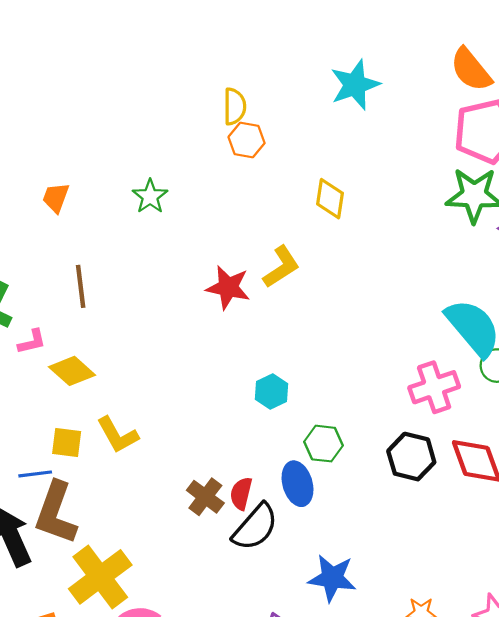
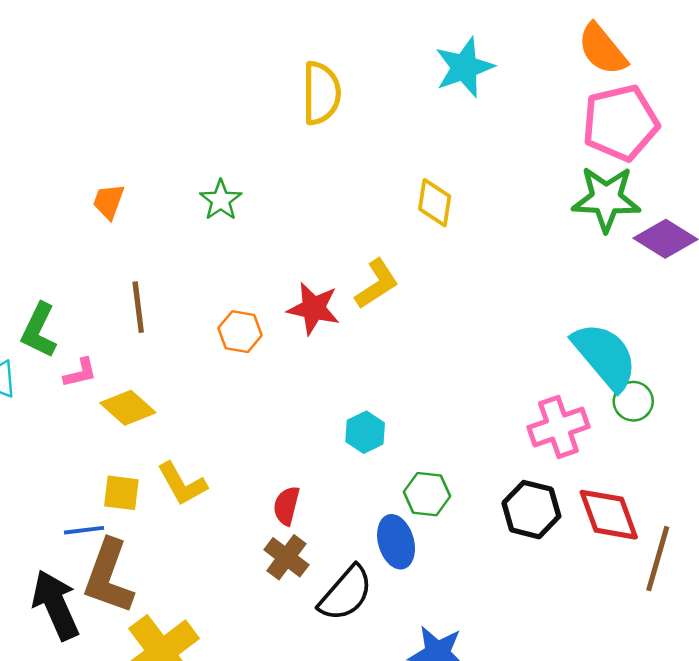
yellow semicircle: (235, 106) -> (321, 93), size x1.4
orange hexagon: (247, 140) -> (240, 332), moved
red semicircle: (241, 493) -> (286, 506), moved

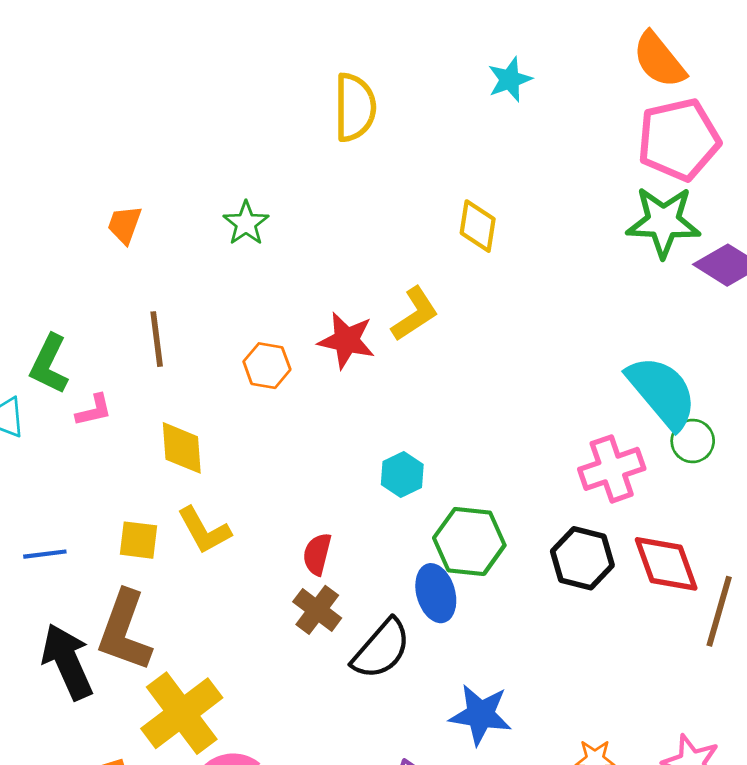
cyan star: (464, 67) -> (510, 79), size x0.7
yellow diamond: (128, 408) -> (182, 448), moved, turned 44
green hexagon: (427, 494) -> (469, 541), size x1.4
blue line: (84, 530) -> (45, 554), moved

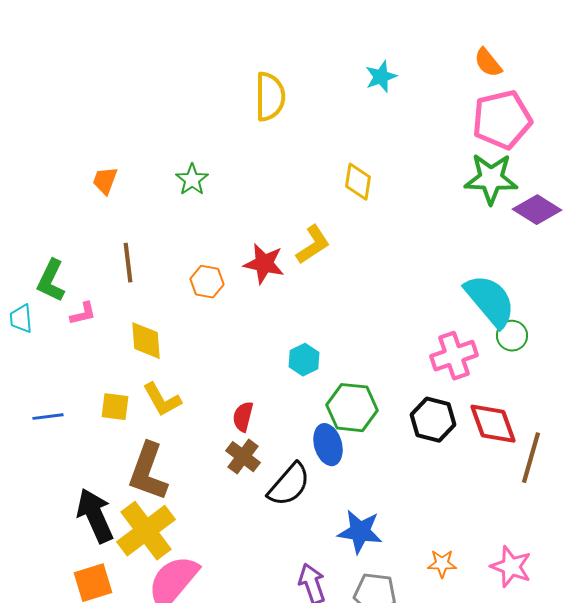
orange semicircle: (659, 60) -> (488, 63), size x0.7
brown L-shape: (125, 631) -> (148, 472), moved
black arrow: (67, 662) -> (95, 516), moved

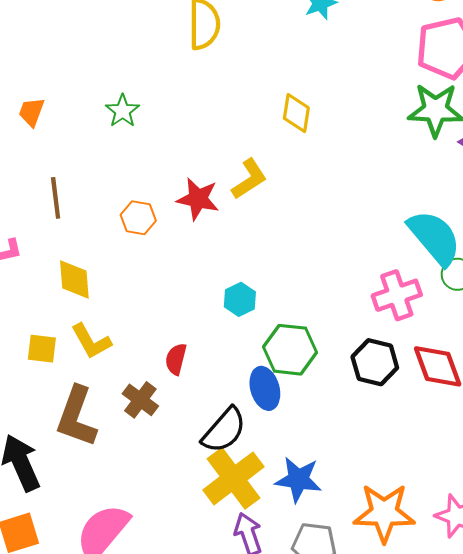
brown cross: (243, 457) -> (140, 400), moved
yellow cross: (146, 531) -> (233, 478), moved
orange star: (442, 564) -> (384, 513), size x2.0

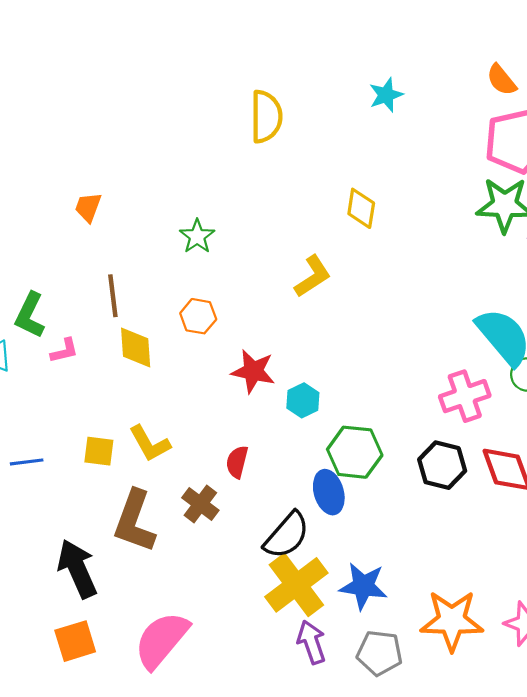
green star: (123, 111) -> (197, 236), moved
red star: (198, 199) -> (253, 371), moved
yellow diamond: (74, 280) -> (136, 348), moved

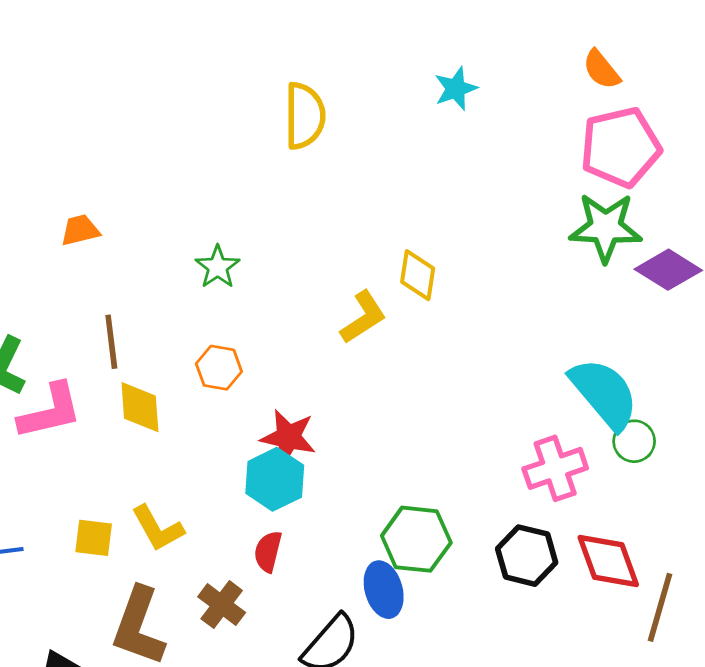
orange trapezoid: (88, 207) -> (80, 230), turned 56
yellow diamond: (361, 208) -> (418, 275), moved
pink L-shape: (64, 351) -> (50, 411), size x1.8
cyan hexagon: (303, 400) -> (275, 479), moved, size x1.4

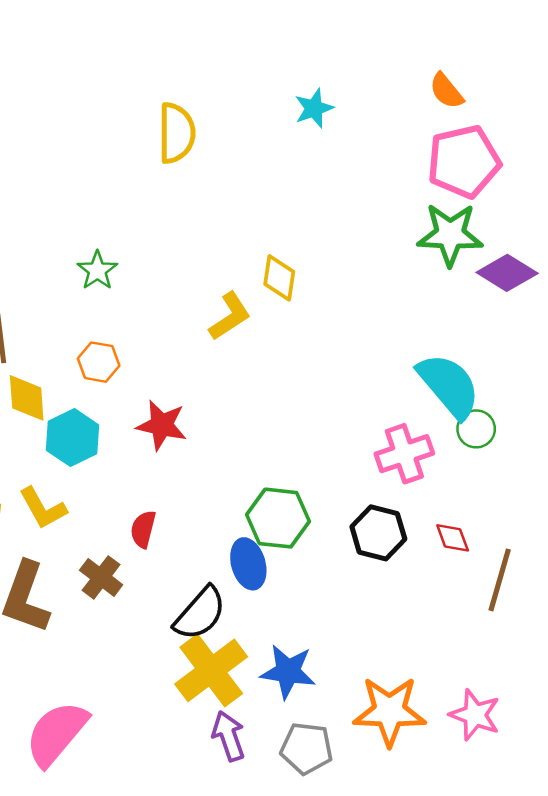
cyan hexagon: (275, 479) -> (73, 438), moved
red diamond: (608, 561) -> (453, 538), size x0.6

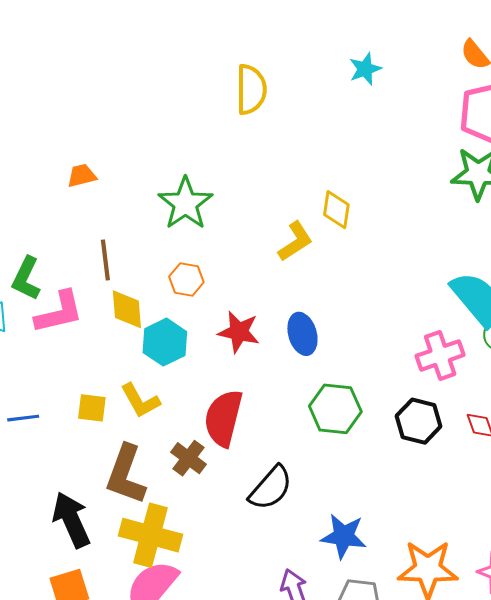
green star: (97, 270) -> (185, 203), size x1.6
red semicircle: (143, 529) -> (223, 418), size x1.8
blue ellipse: (248, 564) -> (302, 334), moved
yellow cross: (211, 670) -> (150, 535), moved, turned -38

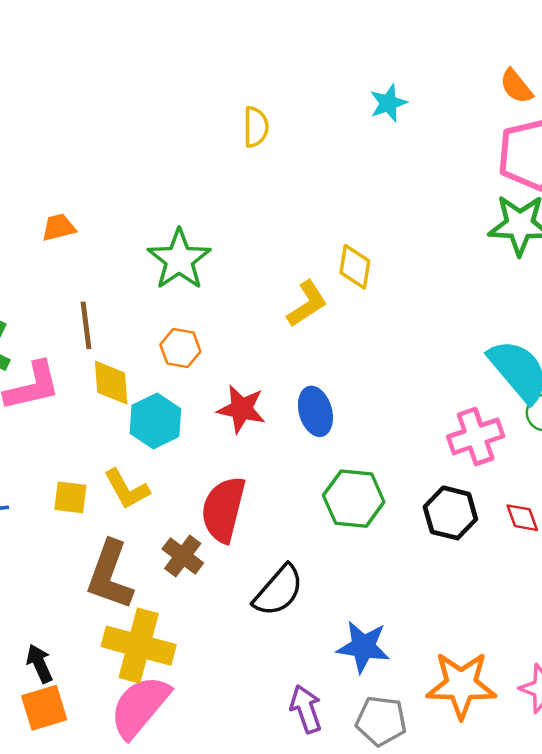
yellow semicircle: (251, 89) -> (256, 127), size x0.7
black arrow: (71, 520) -> (39, 664), moved, size x0.6

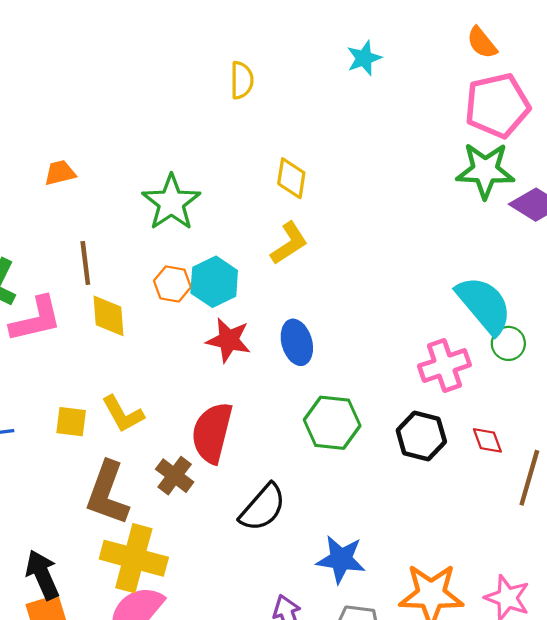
yellow diamond: (355, 267) -> (291, 178), moved
cyan hexagon: (155, 421) -> (214, 282), moved
black arrow: (39, 664) -> (42, 575), size x1.4

